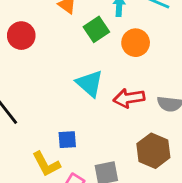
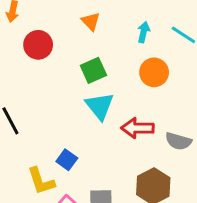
green square: (96, 29) -> (93, 70), moved
blue square: (67, 140) -> (67, 160), turned 30

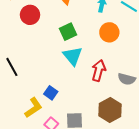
red arrow: (137, 128) -> (99, 70), turned 105
yellow L-shape: (41, 181) -> (33, 108), turned -105

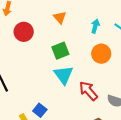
red arrow: (99, 70) -> (88, 91), turned -60

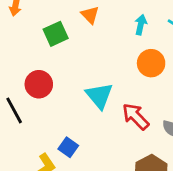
red circle: (24, 32) -> (39, 84), moved
green square: (60, 51) -> (56, 34), moved

